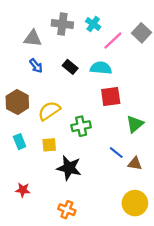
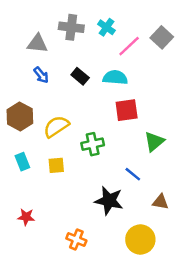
brown triangle: (135, 164) -> (160, 202), moved
black star: (69, 168) -> (109, 201), moved
yellow circle: (135, 203) -> (140, 240), moved

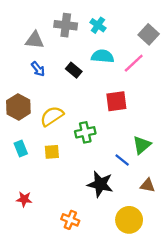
pink line: (129, 46) -> (134, 63), moved
cyan semicircle: (115, 78) -> (103, 56), moved
green triangle: (154, 142) -> (142, 145), moved

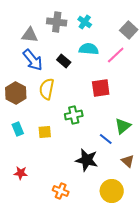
blue arrow: (38, 69) -> (33, 60), size x1.6
yellow semicircle: (52, 116) -> (47, 89), moved, turned -45
brown triangle: (147, 185) -> (128, 161), turned 32

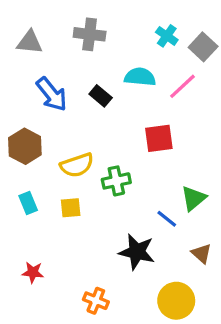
cyan cross: (85, 22) -> (167, 36), moved
gray triangle: (30, 35) -> (30, 42), moved
yellow semicircle: (47, 89) -> (77, 165), moved, turned -120

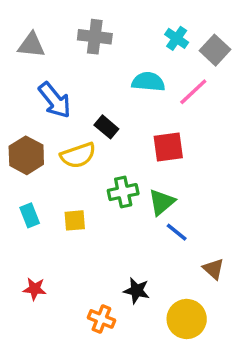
black rectangle: (101, 96) -> (106, 127), moved
yellow semicircle: (77, 165) -> (78, 155), moved
green triangle: (194, 198) -> (162, 202), moved
black star: (137, 252) -> (137, 291), moved, size x0.7

